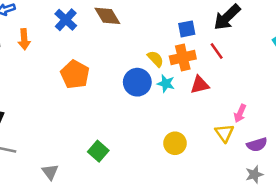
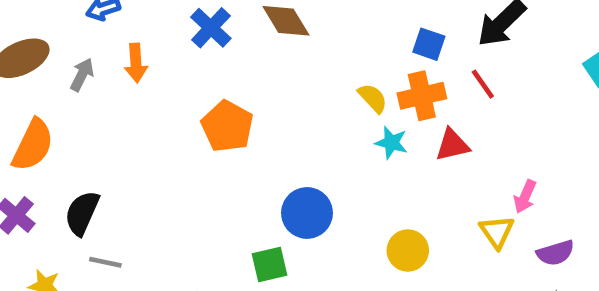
blue square: (187, 29) -> (429, 44), turned 30
blue circle: (137, 82) -> (307, 213), moved
green square: (98, 151) -> (269, 265), turned 36

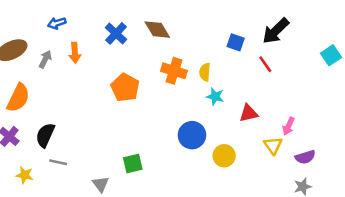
orange cross: (422, 96) -> (174, 71), moved, turned 30
yellow semicircle: (373, 98) -> (205, 72), turned -132
red triangle: (452, 145) -> (249, 113), moved
blue circle: (307, 213) -> (192, 135), moved
green square: (269, 265) -> (133, 163), moved

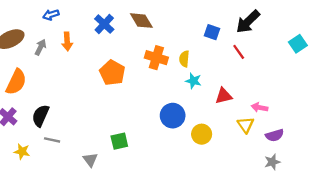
pink arrow: (288, 126) -> (260, 107), turned 77

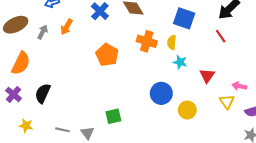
blue square: (212, 32) -> (184, 18), moved, size x1.5
orange arrow: (67, 41) -> (67, 27), turned 35
red triangle: (224, 96) -> (207, 76), turned -42
gray line: (52, 140) -> (62, 130), moved

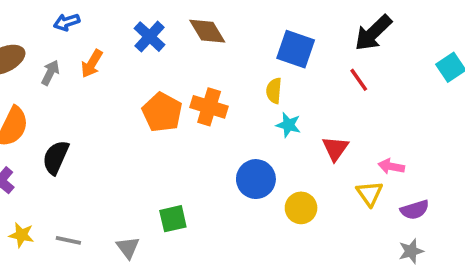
orange cross: (147, 41) -> (209, 107), moved
black semicircle: (43, 93) -> (56, 157), moved
gray line: (62, 130) -> (68, 240), moved

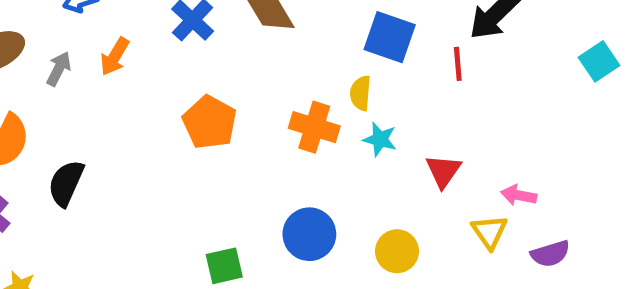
red line: (359, 80) -> (458, 64), moved, turned 30
orange cross: (209, 107) -> (314, 127), moved
blue circle: (256, 179) -> (309, 234), moved

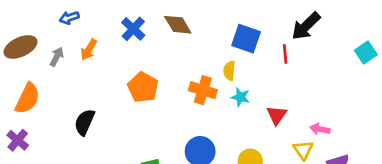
black semicircle: (66, 183) -> (85, 122), moved

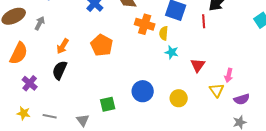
orange arrow: (89, 50) -> (63, 46), moved
orange cross: (203, 90) -> (145, 24), moved
pink arrow: (320, 129) -> (229, 75), turned -88
purple cross: (18, 140) -> (30, 83), moved

